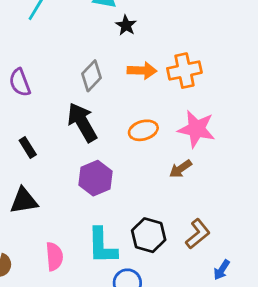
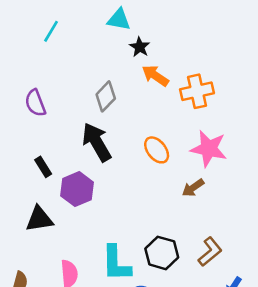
orange arrow: (142, 71) -> (155, 76), moved, turned -148
orange ellipse: (143, 130) -> (157, 150), turned 68
purple hexagon: (95, 178) -> (77, 189), moved

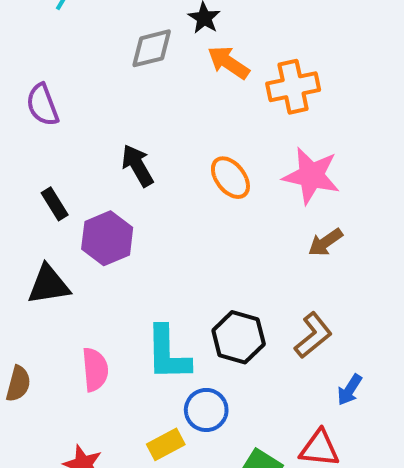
gray diamond: (106, 96) -> (152, 48), moved, turned 32
black arrow: (97, 142) -> (137, 166), size x0.7
brown arrow: (193, 188) -> (325, 242), moved

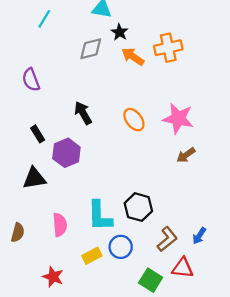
orange cross: (293, 87) -> (168, 48), moved
brown L-shape: (313, 335) -> (167, 239), moved
yellow rectangle: (166, 444) -> (92, 256), moved

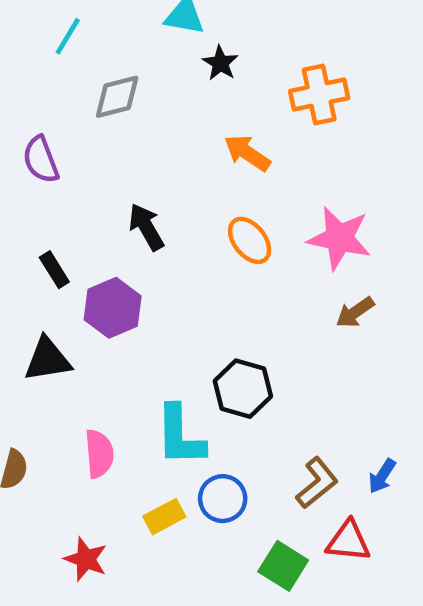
gray diamond: (91, 49) -> (117, 97), moved
orange arrow: (133, 57) -> (247, 153), moved
black hexagon: (138, 207) -> (243, 389), moved

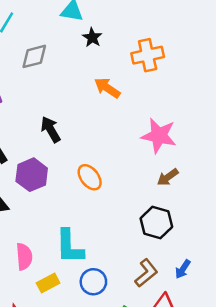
orange ellipse: (250, 240) -> (90, 177), moved
black hexagon: (243, 389) -> (156, 223), moved
yellow rectangle: (164, 517) -> (48, 283), moved

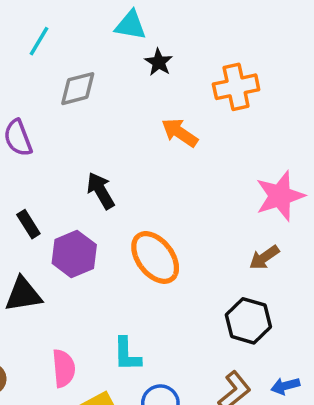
pink star: (159, 136) -> (280, 196), moved, turned -30
orange ellipse: (90, 177) -> (155, 257), size x1.4
cyan L-shape: (69, 246) -> (127, 354), size x0.7
blue arrow: (183, 269) -> (285, 386), turned 42

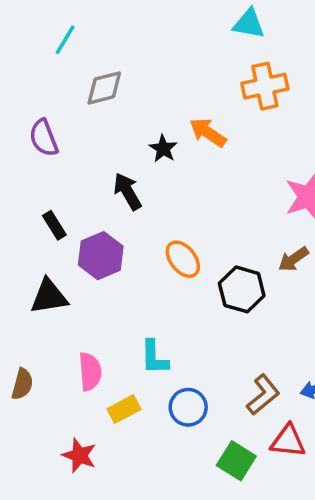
cyan triangle: (130, 25) -> (249, 24), moved
black star: (159, 62) -> (163, 149), moved
orange ellipse: (155, 257) -> (183, 259), size x0.7
black hexagon: (248, 321) -> (242, 289), moved

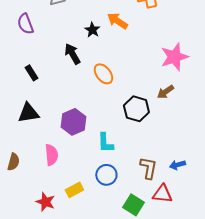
purple hexagon: (101, 256) -> (73, 122), moved
orange ellipse: (183, 259) -> (103, 74), moved
cyan L-shape: (154, 357) -> (105, 143), moved
brown L-shape: (263, 395) -> (148, 168), turned -40
yellow rectangle: (124, 409) -> (74, 190), moved

